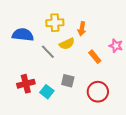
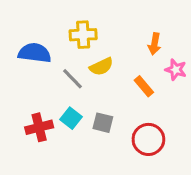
orange arrow: (82, 29) -> (154, 44), moved
cyan square: (47, 92) -> (71, 118), moved

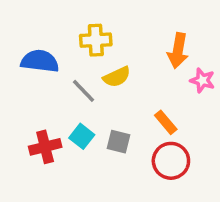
orange arrow: (154, 44) -> (178, 51), size x1.4
orange rectangle: (144, 86) -> (166, 122), moved

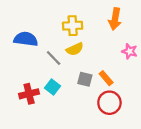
yellow cross: (96, 40) -> (73, 26), moved
orange arrow: (178, 51) -> (115, 19), moved
gray square: (118, 142) -> (85, 79), moved

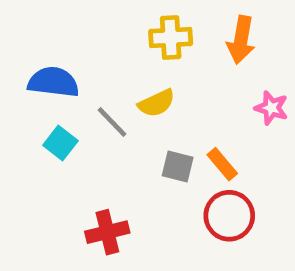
yellow cross: (73, 26) -> (171, 38), moved
cyan square: (52, 87) -> (60, 143), moved
red cross: (29, 94) -> (107, 232), moved

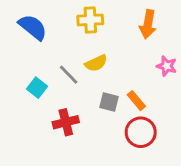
yellow cross: (171, 38) -> (90, 20), moved
blue semicircle: (53, 82) -> (33, 27), moved, turned 32
red cross: (107, 232) -> (66, 122), moved

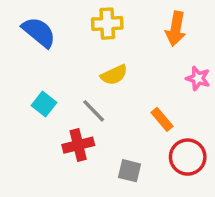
gray line: (69, 75) -> (94, 111), moved
gray square: (109, 102) -> (129, 171), moved
red circle: (141, 132) -> (188, 157), moved

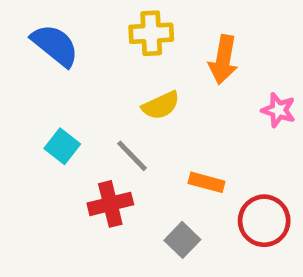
orange arrow: (176, 29) -> (223, 60), moved
orange rectangle: (162, 119) -> (206, 182), moved, turned -35
gray square: (129, 171) -> (182, 240), turned 30

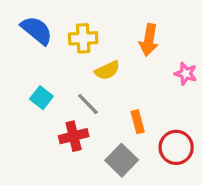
yellow cross: (151, 33) -> (83, 38), moved
orange rectangle: (206, 182) -> (138, 122), turned 60
gray square: (182, 240) -> (122, 160), size x1.4

